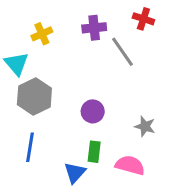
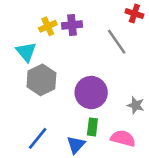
purple cross: (94, 28) -> (72, 25), moved
purple circle: (93, 111) -> (91, 93), size x1.6
blue line: (30, 147) -> (38, 138), moved, turned 30

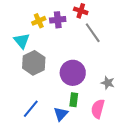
red cross: (134, 14) -> (81, 11), moved
pink semicircle: (123, 138) -> (98, 109), turned -90

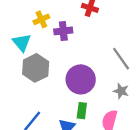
purple cross: (58, 20) -> (63, 31), moved
gray line: (93, 33) -> (121, 59), moved

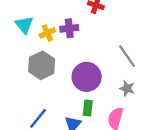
yellow cross: (41, 19) -> (47, 33), moved
cyan triangle: (22, 43) -> (24, 25), moved

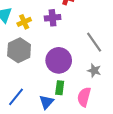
purple cross: (69, 28) -> (53, 18), moved

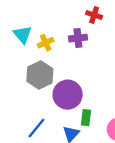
purple circle: (59, 60) -> (68, 95), moved

